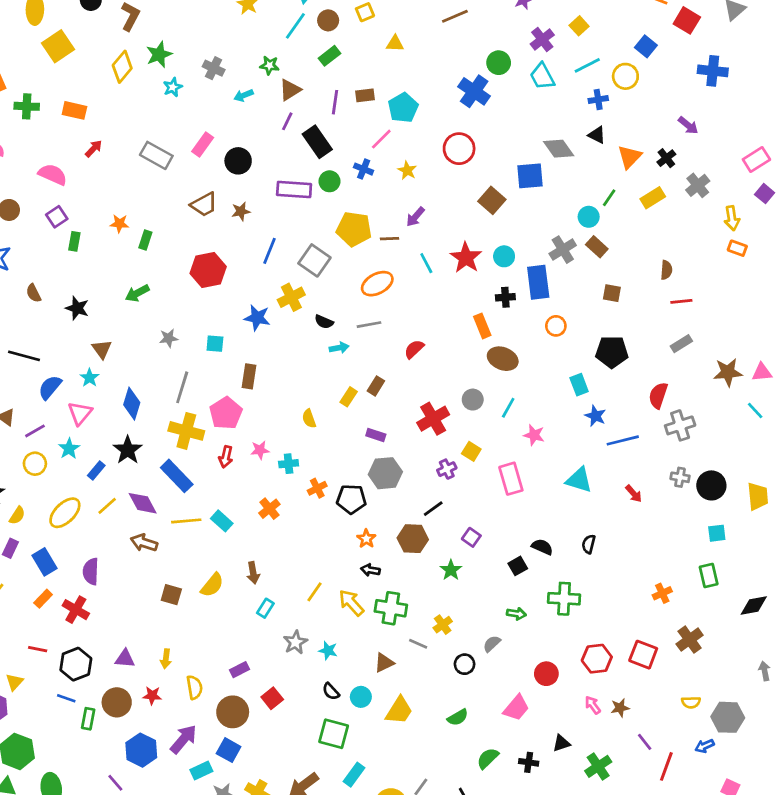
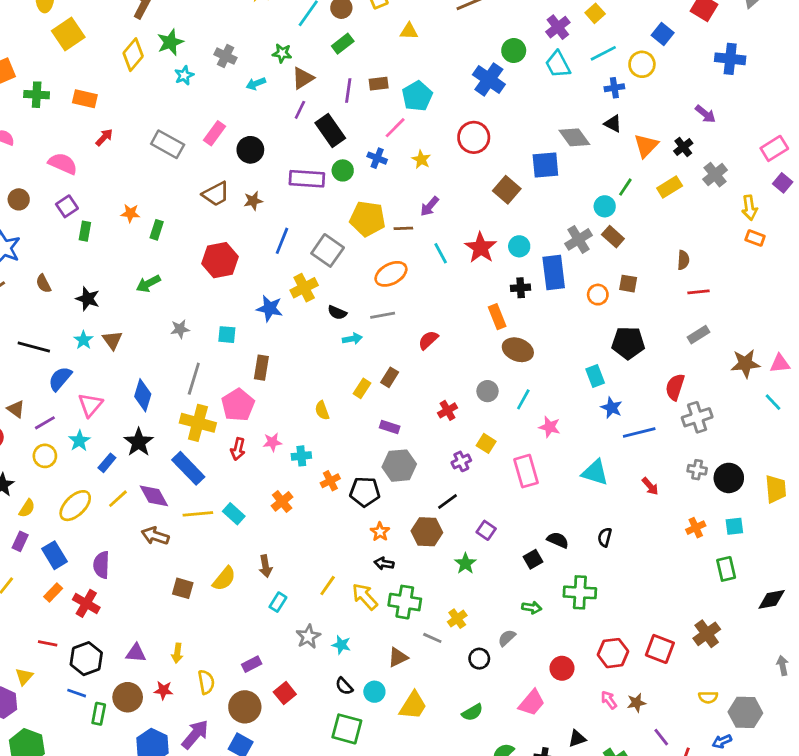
orange circle: (556, 326) -> (598, 295), moved
cyan star: (89, 378) -> (83, 340), moved
red cross: (433, 419) -> (448, 410), size x0.6
orange cross: (662, 593) -> (696, 528), moved

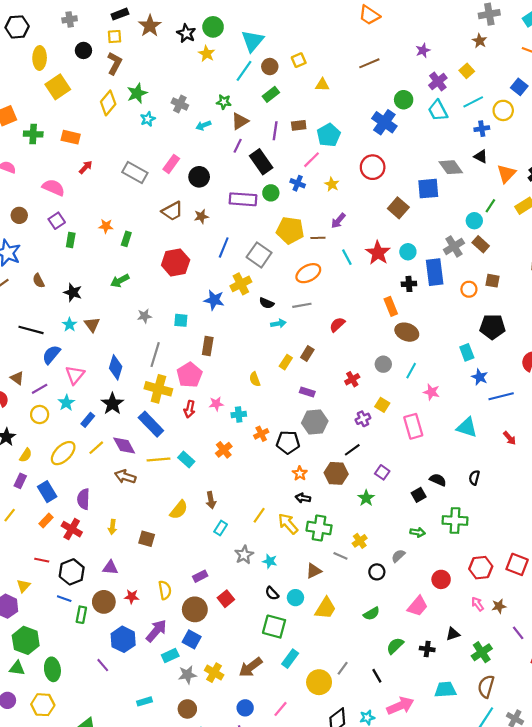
brown square: (183, 588) -> (147, 539), moved
yellow arrow: (177, 653) -> (112, 527), moved

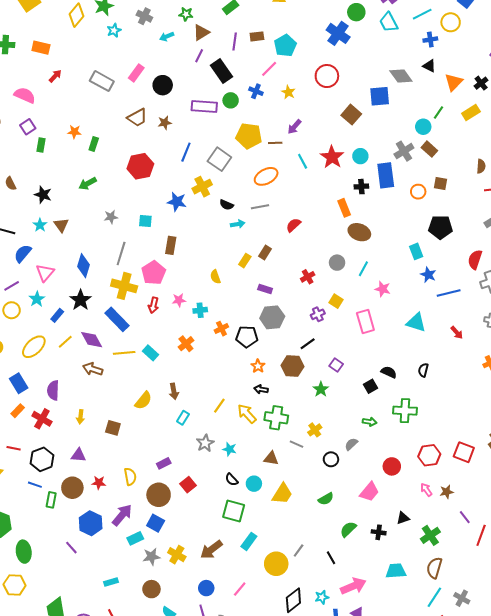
brown triangle: (314, 571) -> (271, 458), turned 35

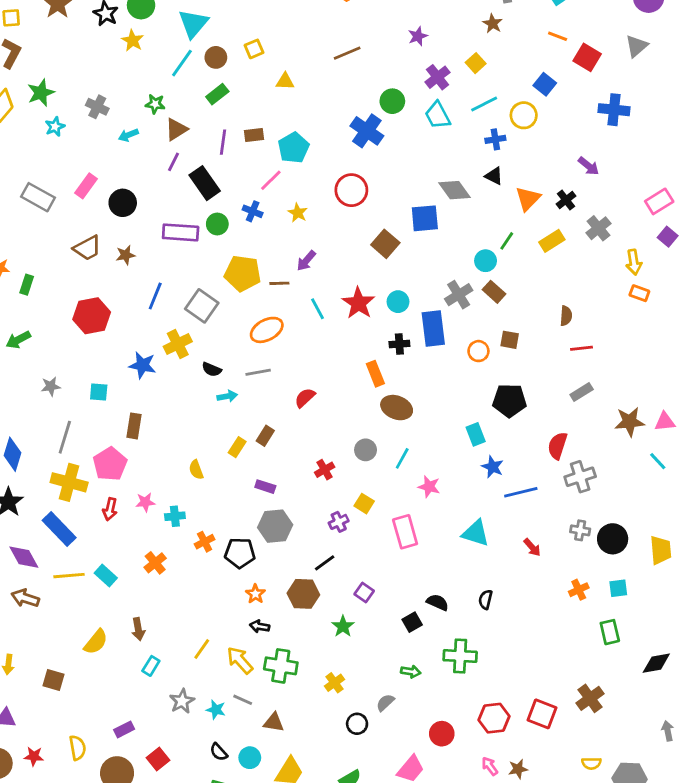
gray line: (296, 444) -> (243, 700), moved

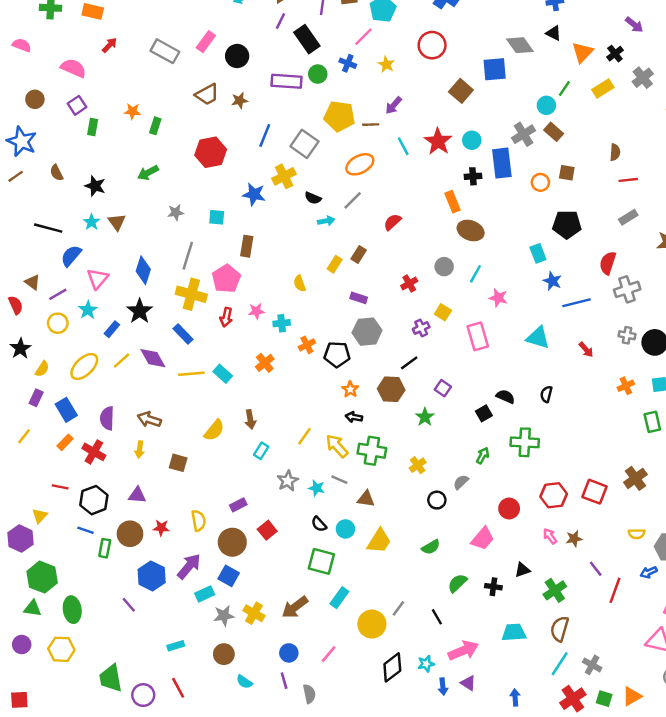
gray line: (258, 372) -> (353, 200), turned -35
blue rectangle: (59, 529) -> (183, 334), size x0.7
brown arrow: (25, 598) -> (149, 419), moved
green arrow: (411, 672) -> (483, 456), turned -70

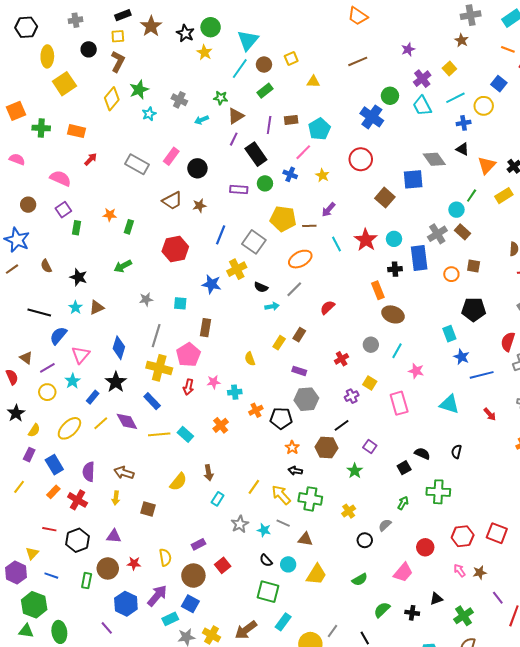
purple rectangle: (286, 81) -> (239, 189), size x0.7
brown triangle: (117, 222) -> (97, 307), turned 42
blue line: (85, 530) -> (51, 576), moved

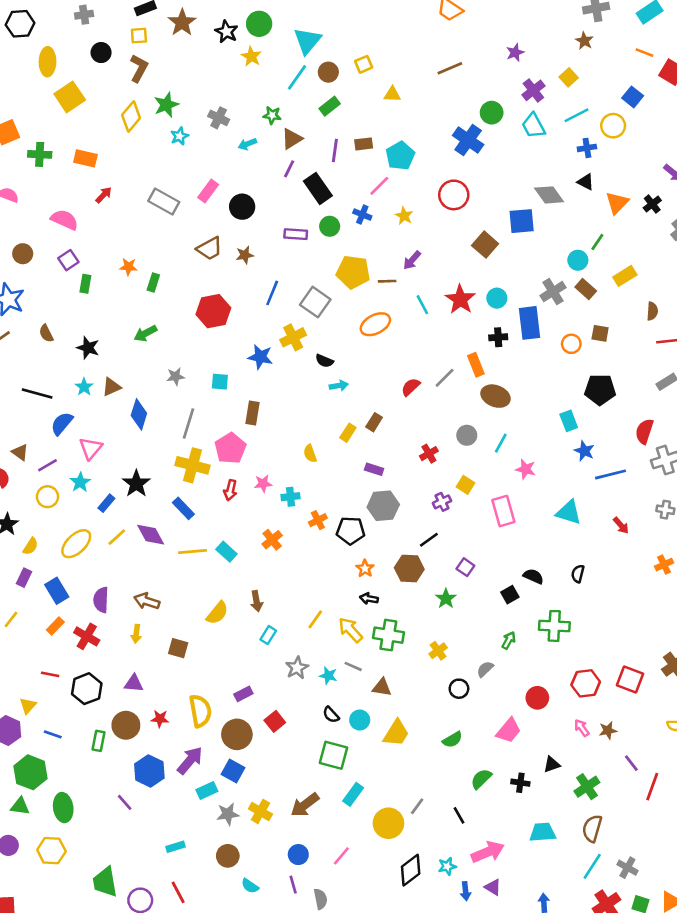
yellow rectangle: (504, 196) -> (625, 276), moved
gray line: (294, 289) -> (445, 378), moved
blue diamond: (119, 348) -> (139, 414), moved
yellow semicircle: (165, 557) -> (200, 711), size x1.4

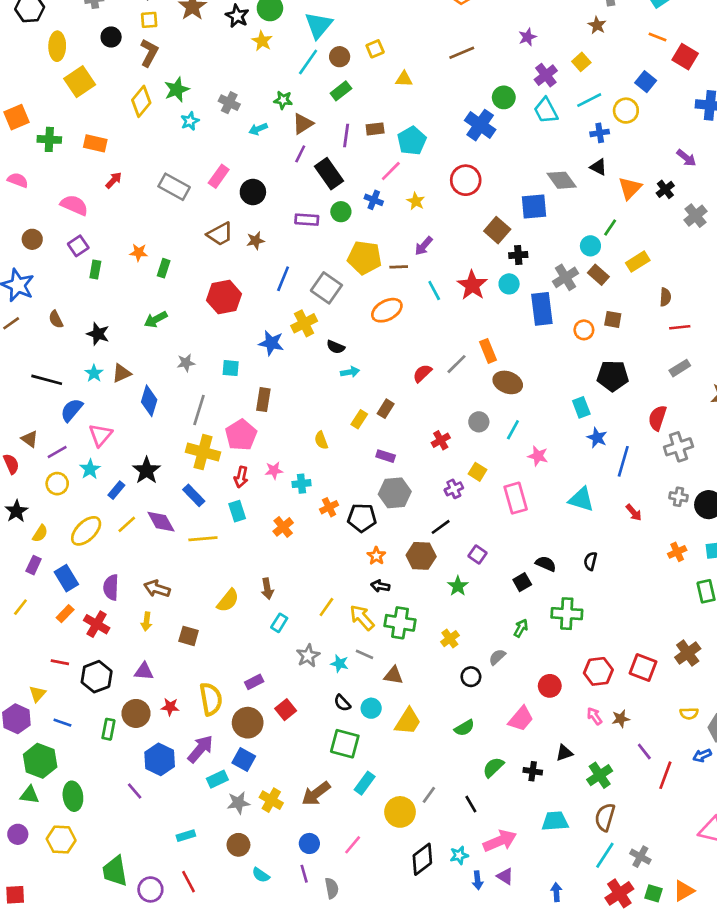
black cross: (498, 337) -> (518, 255), moved
blue line: (610, 474) -> (623, 461), turned -60
cyan rectangle: (226, 552) -> (237, 511), moved, turned 30

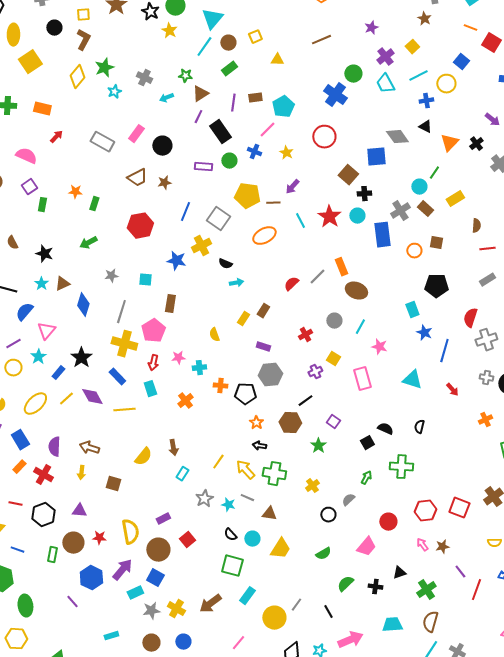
orange cross: (329, 507) -> (220, 386), turned 32
blue circle: (309, 843) -> (183, 642), moved

